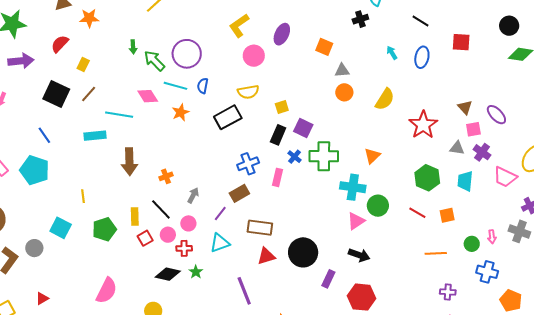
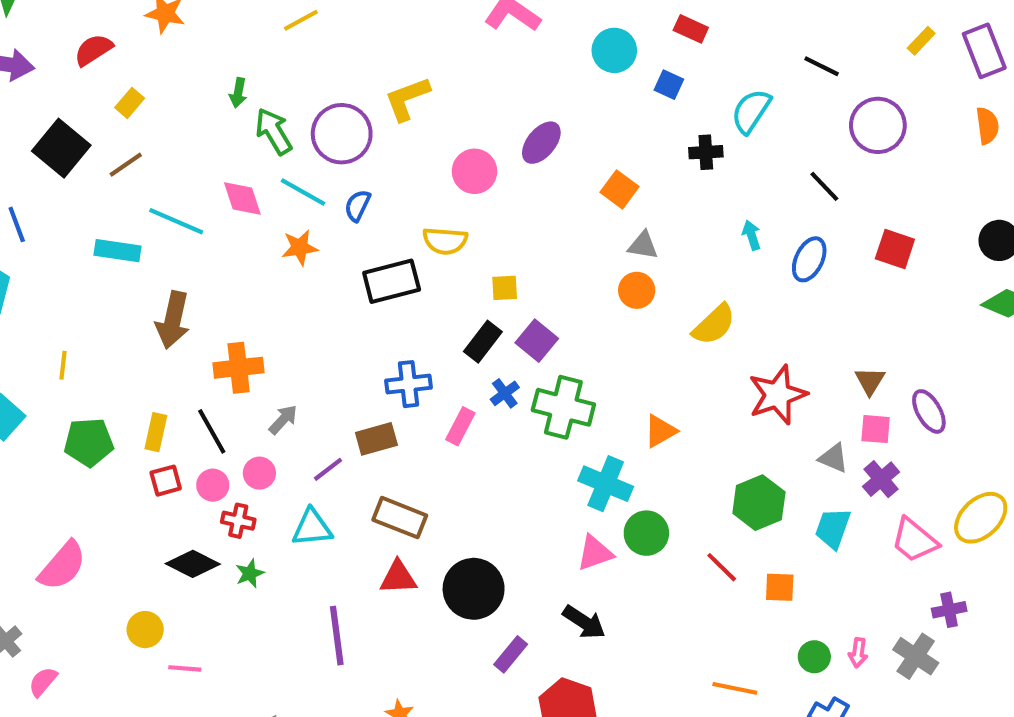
yellow L-shape: (239, 26) -> (407, 99), moved
orange cross: (166, 176) -> (239, 368), size x1.6
orange line: (436, 253) -> (735, 688), moved

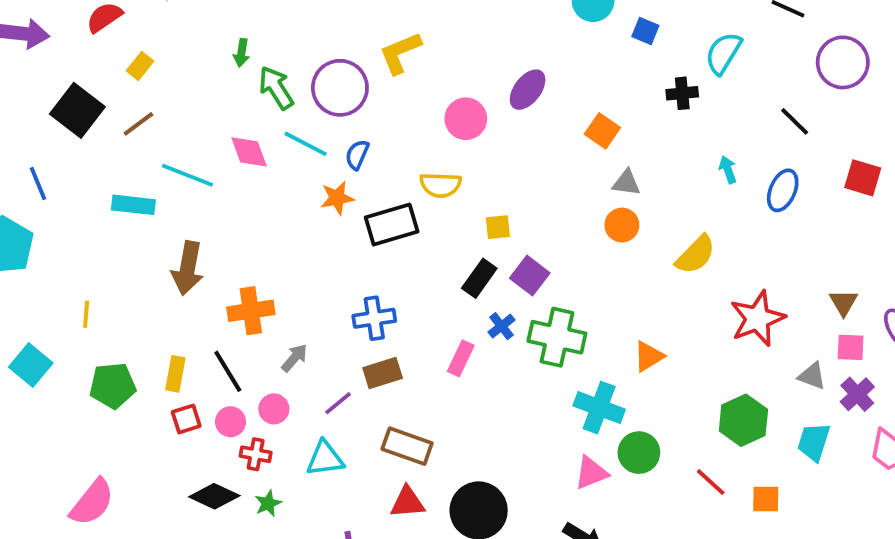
orange star: (300, 248) -> (337, 198), moved
blue cross: (409, 384) -> (374, 318), moved

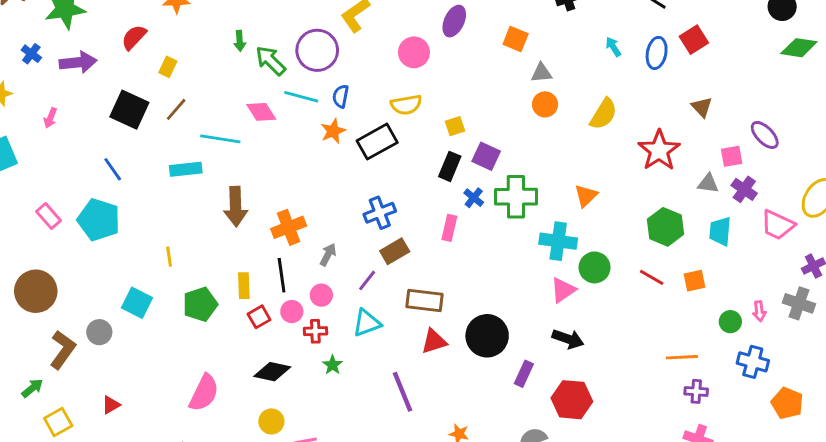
red square: (863, 178) -> (694, 40), moved, turned -36
brown triangle: (844, 302) -> (702, 107), moved
black line: (228, 371) -> (282, 275), turned 36
black diamond: (214, 496) -> (272, 372), moved

